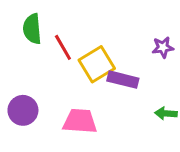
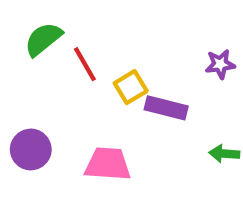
green semicircle: (32, 29) -> (43, 39), turned 56
yellow square: (97, 64) -> (131, 87), size x0.7

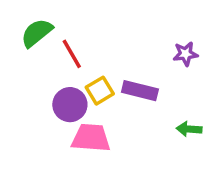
yellow square: (131, 87) -> (100, 91), moved
purple circle: (31, 149) -> (70, 105), moved

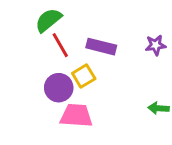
green semicircle: (37, 33) -> (48, 20), moved
purple rectangle: (140, 91) -> (101, 47), moved

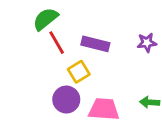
purple circle: (59, 88) -> (66, 100), moved
pink trapezoid: (76, 116) -> (104, 109), moved

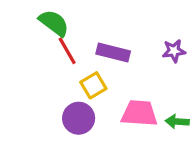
green semicircle: (45, 19) -> (54, 23), turned 76
pink trapezoid: (104, 109) -> (139, 113), moved

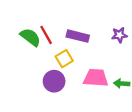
green semicircle: (54, 23) -> (30, 37), moved

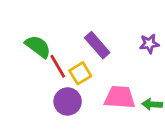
red line: (46, 35) -> (58, 66), moved
purple rectangle: (78, 36) -> (97, 45), turned 35

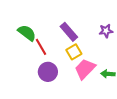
yellow square: (80, 73) -> (74, 52), moved
pink trapezoid: (120, 97) -> (85, 69), turned -50

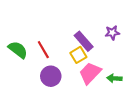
purple rectangle: (69, 32) -> (84, 41), moved
green semicircle: (27, 33) -> (18, 50), moved

